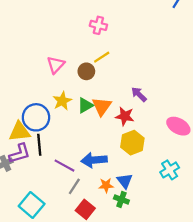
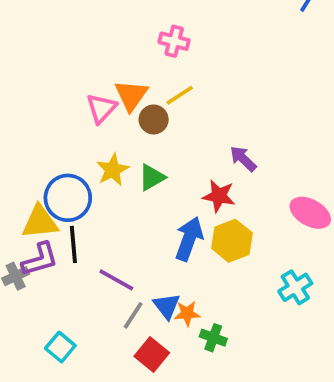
orange triangle: (102, 106) -> (131, 95), moved
blue arrow: (94, 160) -> (189, 239), moved, turned 115
blue triangle: (125, 181) -> (167, 306), moved
cyan square: (32, 205) -> (60, 347), size x0.7

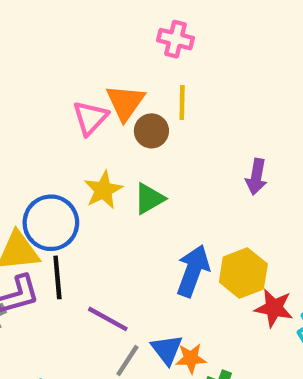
yellow line: (180, 95) -> (182, 103), turned -56
purple arrow: (243, 159) -> (256, 177), turned -124
red star: (219, 196) -> (274, 308), moved

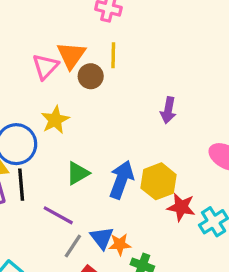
green triangle: (149, 199) -> (78, 173), moved

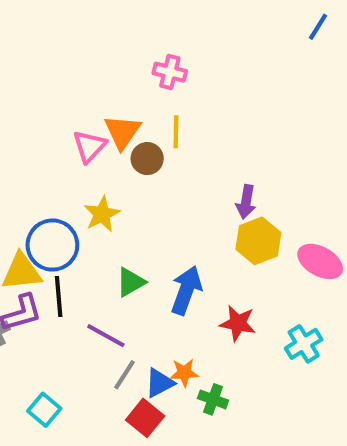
yellow hexagon: (159, 181) -> (258, 241), moved
red star: (181, 207) -> (238, 323), moved
blue triangle: (102, 238) -> (159, 383), moved, turned 40

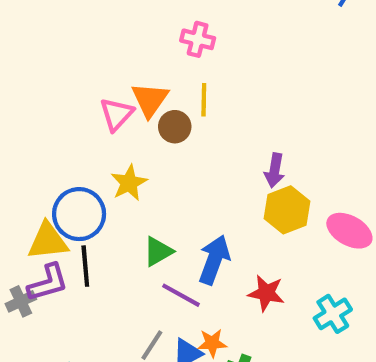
purple line: (106, 336) -> (181, 295), moved

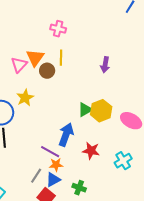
purple arrow: (275, 170) -> (105, 65), moved
green triangle: (158, 251) -> (85, 110), moved
orange star: (212, 343) -> (56, 165), moved

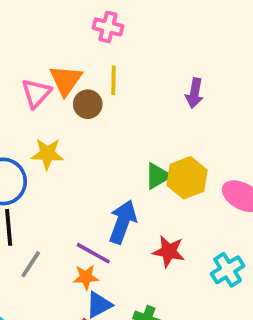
yellow star: (25, 98) -> (47, 154), turned 30
orange star: (56, 165) -> (86, 277), moved
gray line: (36, 176) -> (31, 264), moved

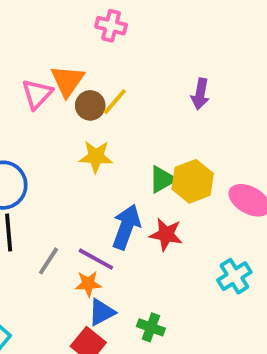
yellow line: (113, 80) -> (115, 102), moved, turned 40
yellow star: (47, 154) -> (96, 157), moved
red star: (169, 251) -> (166, 234), moved
gray line: (31, 264) -> (48, 261), moved

